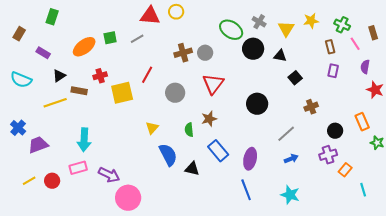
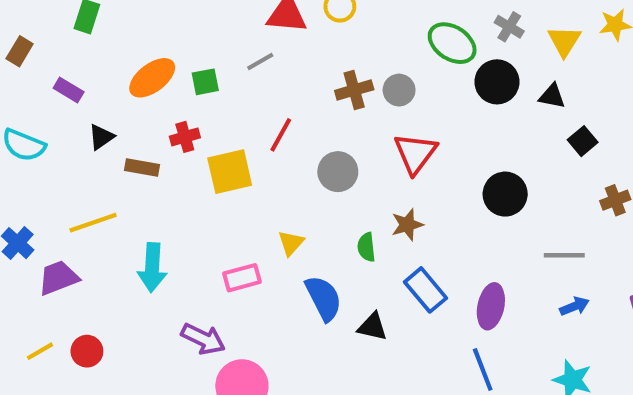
green square: (110, 38) -> (205, 82), moved
yellow line: (55, 103) -> (93, 223), moved
gray line: (286, 134) -> (564, 255), turned 42
pink rectangle: (78, 168) -> (242, 278), moved

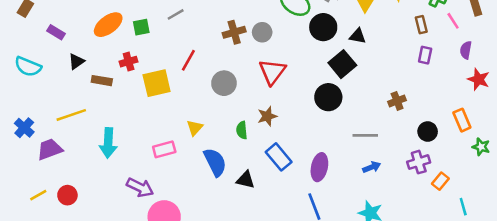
black square: (583, 141) -> (342, 64), moved, size x1.5

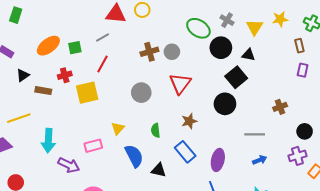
red line: (188, 60) -> (102, 64), moved
brown star: (267, 116) -> (189, 121), moved
purple arrow: (140, 188) -> (69, 165), moved

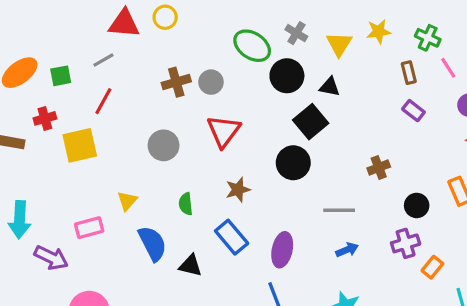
purple rectangle: (303, 70) -> (413, 111), turned -64

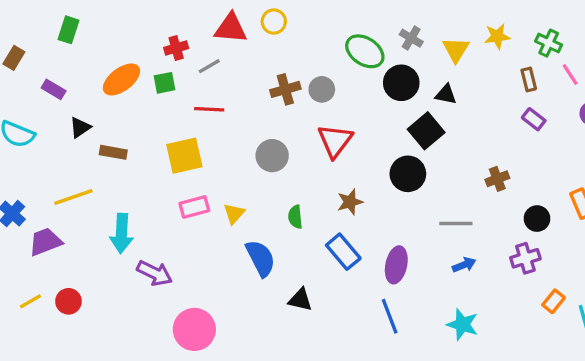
red line: (103, 101) -> (209, 109), turned 64
red cross: (45, 118) -> (176, 48), moved
pink rectangle: (89, 228) -> (194, 207), moved
black triangle: (190, 266) -> (300, 300), moved
orange rectangle: (432, 267) -> (554, 301), moved

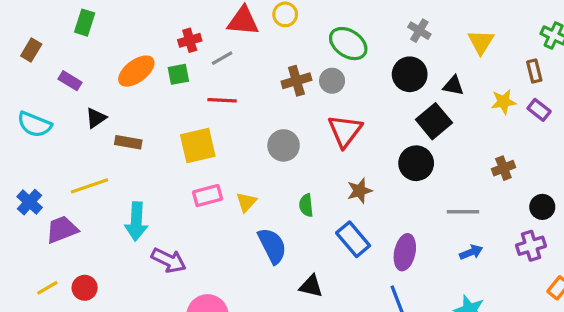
yellow star: (497, 36) -> (503, 102), moved
yellow triangle: (456, 50) -> (481, 42), moved
green ellipse: (365, 51) -> (348, 44), moved

